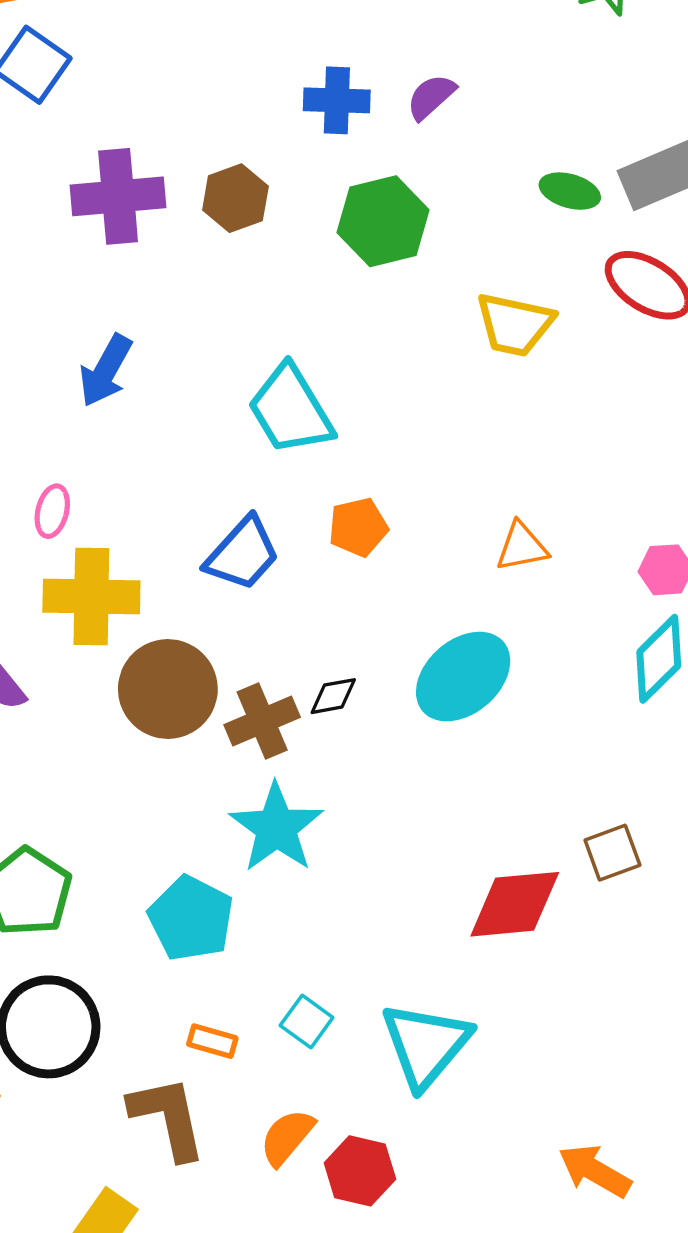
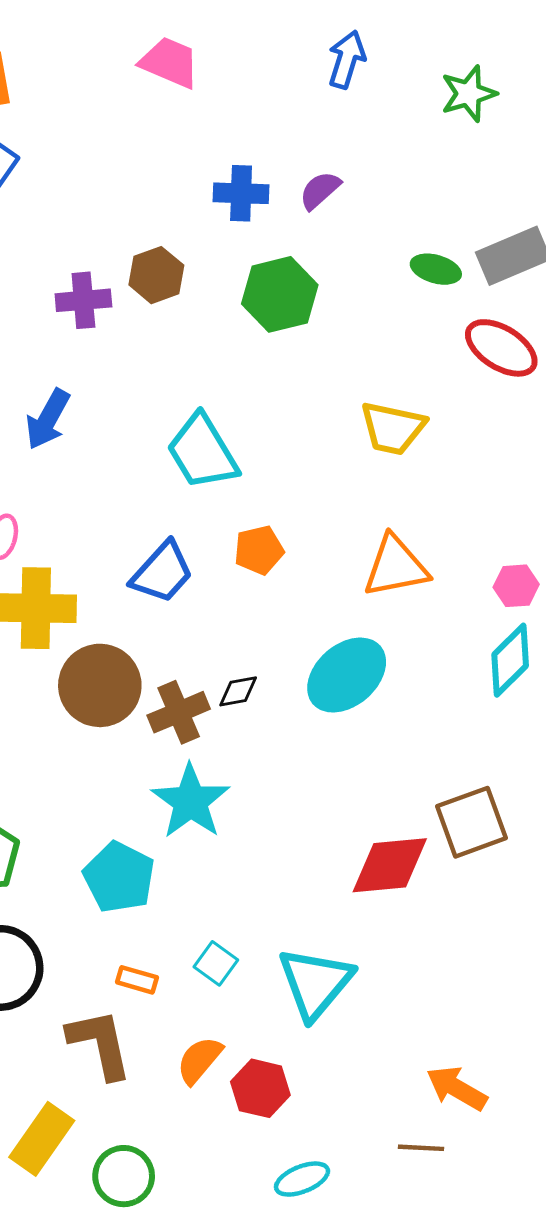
purple cross: (118, 196) -> (83, 300), moved, size x0.7
yellow trapezoid: (515, 324) -> (393, 428), moved
orange triangle: (522, 547) -> (396, 566), size x1.5
brown square: (612, 853) -> (472, 822), size x1.5

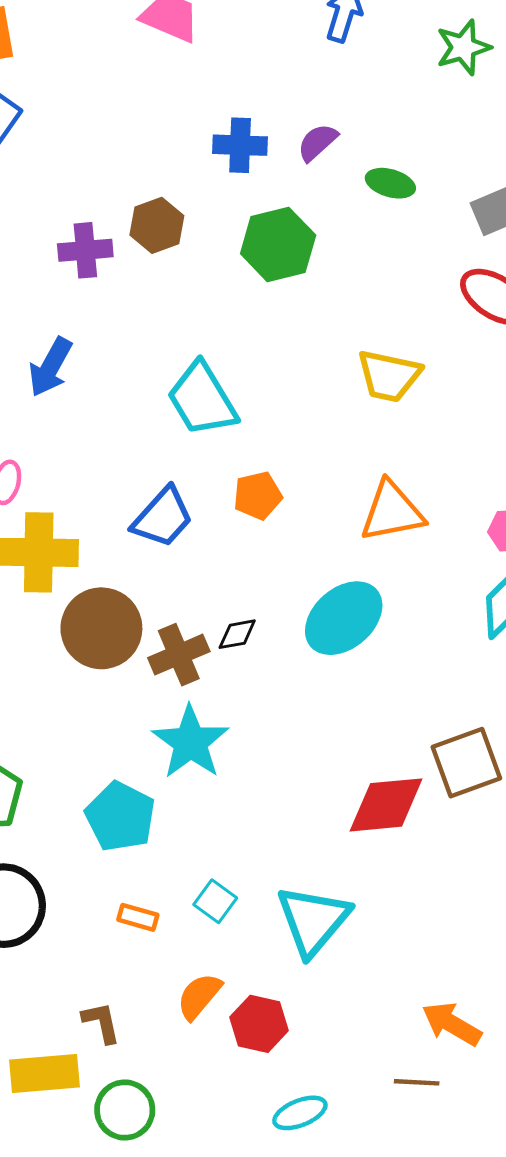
green ellipse: (436, 269) -> (390, 183), moved
brown L-shape: (100, 1044) -> (101, 1022), moved, size x0.6
yellow rectangle: (42, 1139) -> (44, 1074), turned 50

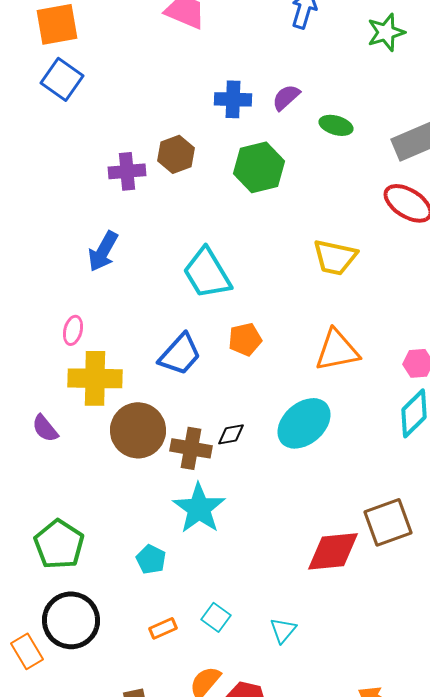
brown cross: (179, 655) -> (191, 448), turned 33
cyan pentagon: (120, 817) -> (151, 559), size x0.6
orange rectangle: (138, 917) -> (163, 628), turned -40
cyan triangle: (313, 920) -> (283, 630), size x0.5

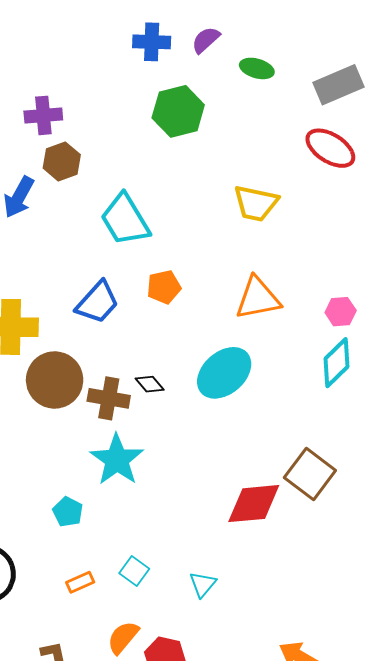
brown hexagon: (176, 154) -> (62, 161), moved
black diamond: (231, 434) -> (150, 384), turned 60
brown square: (388, 522) -> (310, 474), turned -33

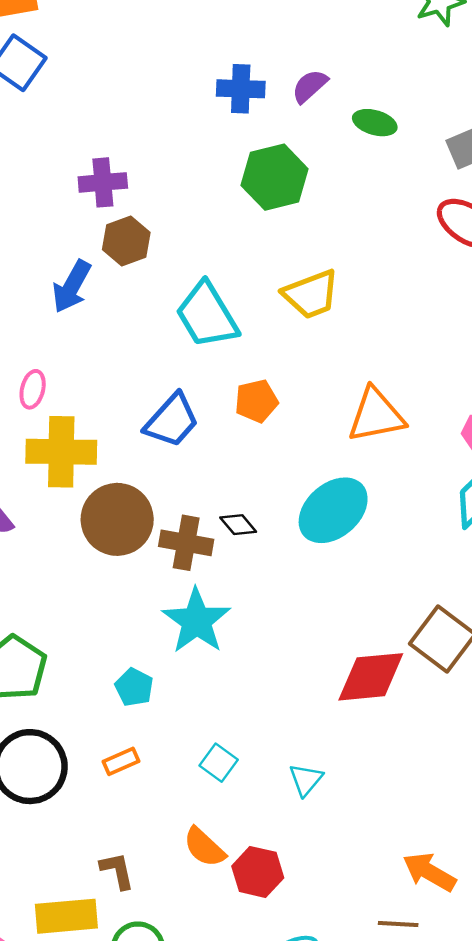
yellow trapezoid: (256, 203) -> (311, 294), moved, turned -33
orange rectangle: (80, 582) -> (121, 761), moved
orange semicircle: (123, 637) -> (204, 847), turned -87

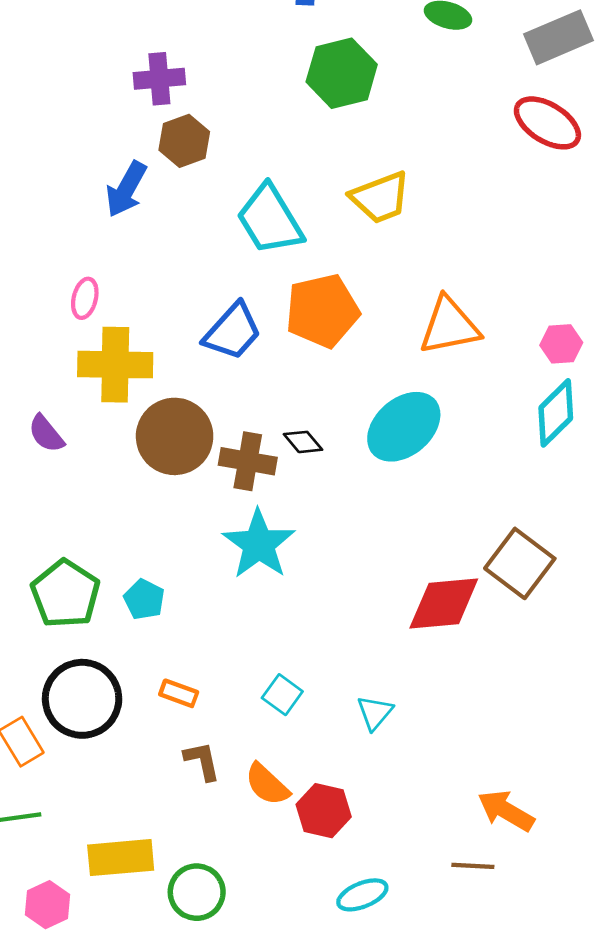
orange pentagon: (256, 401) -> (322, 311), size x1.6
cyan pentagon: (134, 687) -> (144, 599), moved
orange rectangle: (121, 761) -> (179, 693), turned 44
brown L-shape: (117, 871) -> (202, 761), moved

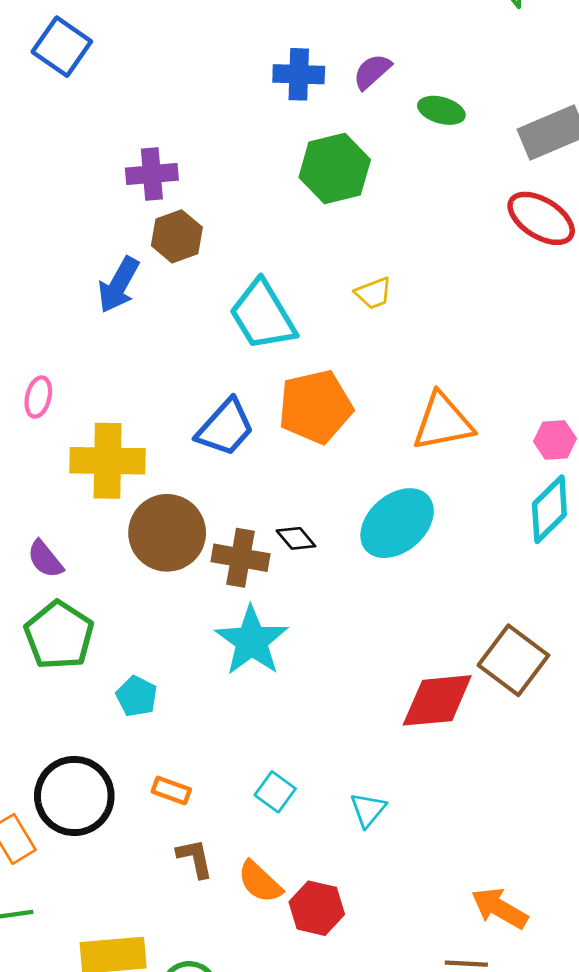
yellow trapezoid: (380, 197) -> (373, 293), size x0.6
pink ellipse: (85, 298) -> (38, 397), moved
purple semicircle: (46, 434) -> (45, 559), moved
green pentagon: (65, 594) -> (59, 635), moved

